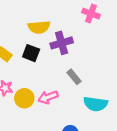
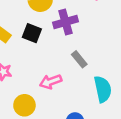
yellow circle: (24, 98) -> (24, 105), moved
cyan semicircle: (95, 104) -> (103, 89), turned -110

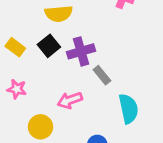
purple cross: (65, 22) -> (81, 51), moved
black square: (32, 33) -> (49, 46), turned 30

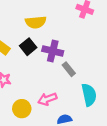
purple cross: (81, 51) -> (53, 51), turned 30
pink arrow: (70, 100) -> (47, 99), moved

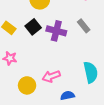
gray rectangle: (69, 69) -> (84, 26), moved

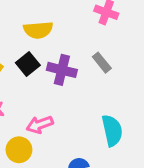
pink arrow: (51, 76) -> (40, 125), moved

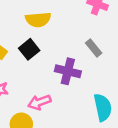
purple cross: (62, 70) -> (68, 71), moved

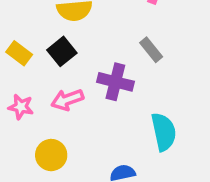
pink arrow: (39, 102) -> (67, 100), moved

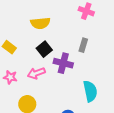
gray rectangle: (151, 50) -> (83, 45), turned 56
black square: (62, 51) -> (44, 49), moved

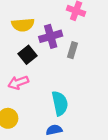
purple cross: (63, 63) -> (51, 36), moved, turned -30
cyan semicircle: (90, 91) -> (60, 103), moved

